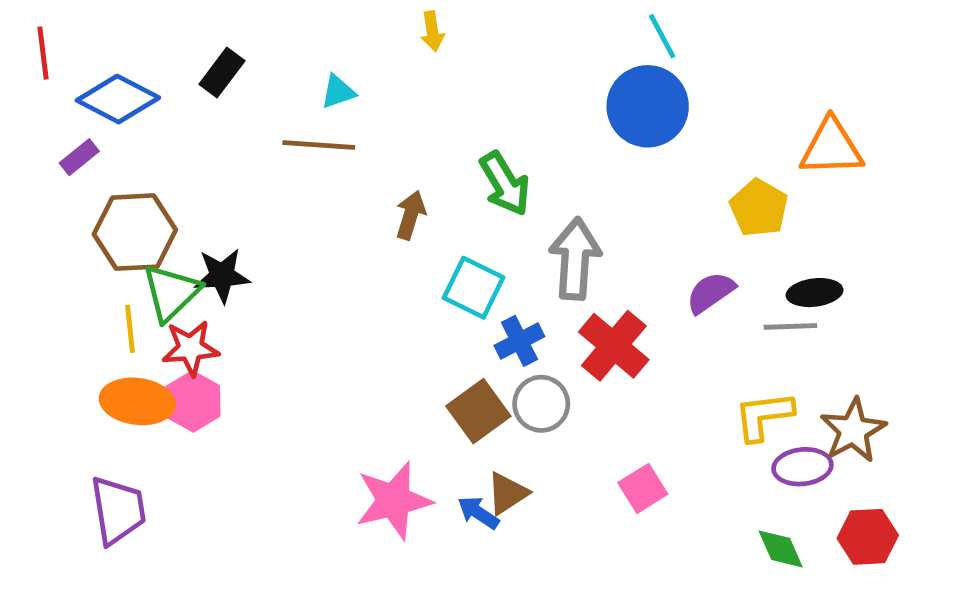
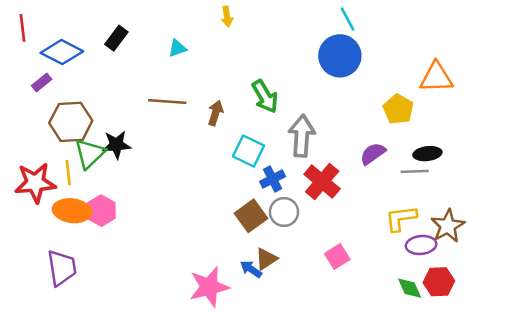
brown line: (319, 145) -> (167, 102), moved
red star: (190, 348) -> (35, 183), moved, size x1.4
pink star: (394, 501) -> (209, 287), moved
red hexagon: (868, 537) -> (439, 282), moved

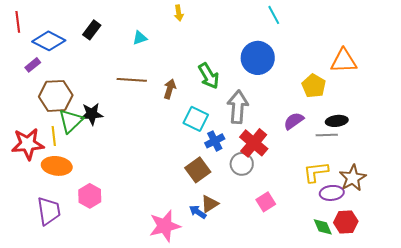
blue circle: (340, 56) -> (258, 58), moved
pink hexagon: (101, 211) -> (90, 196), moved
gray circle: (284, 212) -> (242, 164), moved

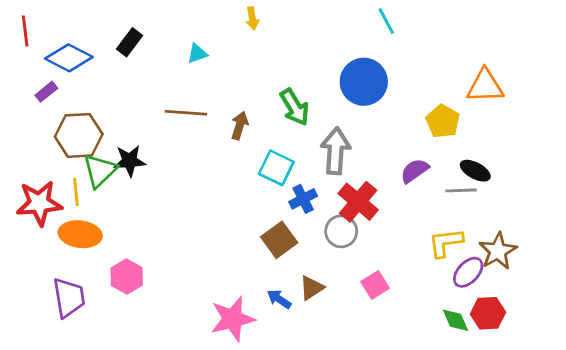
black ellipse: (337, 121) -> (475, 171), turned 35
purple ellipse: (332, 193) -> (468, 272), turned -40
brown triangle: (210, 204) -> (312, 288), moved

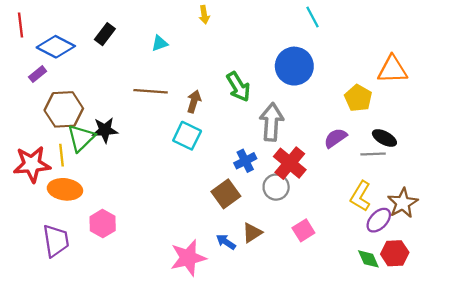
cyan square: (276, 168) -> (187, 136), moved
yellow L-shape: (446, 243) -> (361, 196), turned -52

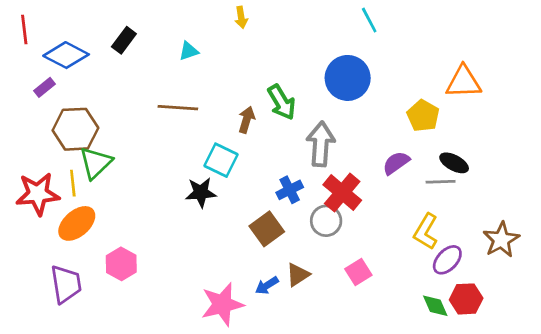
brown arrow: (194, 101) -> (247, 120), moved
black star: (105, 130) -> (201, 192), moved
orange ellipse: (65, 189) -> (77, 223), turned -48
brown star: (403, 203) -> (501, 240), moved
blue arrow: (226, 242) -> (267, 285), turned -66

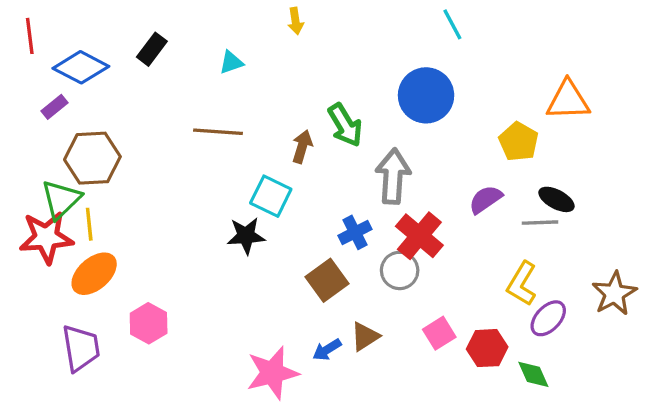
green triangle: (96, 163) -> (61, 199), moved
red hexagon: (466, 299) -> (487, 348), moved

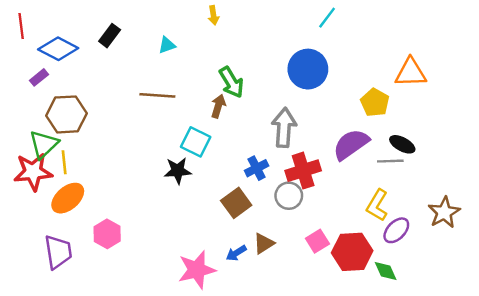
cyan line: (452, 24) -> (327, 18), turned 65
green arrow: (345, 125) -> (231, 82), moved
purple semicircle: (485, 199) -> (351, 144), size x1.5
red cross: (419, 236) -> (303, 171), turned 32
red hexagon: (487, 348) -> (352, 252), size x1.4

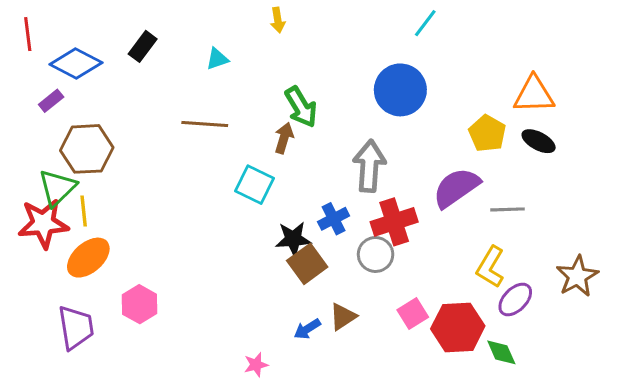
black ellipse: (402, 144) -> (539, 141), moved
black star: (178, 171) -> (293, 239), moved
pink star: (197, 270) -> (256, 365), moved, size x0.5

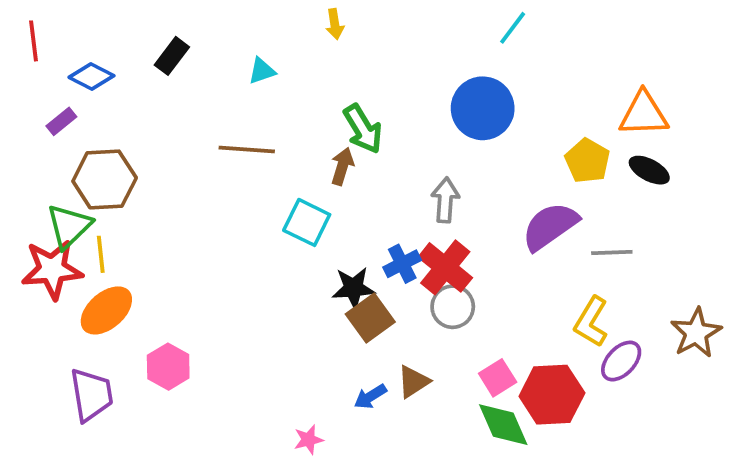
blue diamond: (76, 64) -> (91, 76), size x0.7
gray arrow: (369, 166) -> (445, 200), size x0.7
red cross: (394, 222) -> (445, 267), moved, turned -33
green diamond: (501, 352) -> (503, 425), moved, size x1.4

